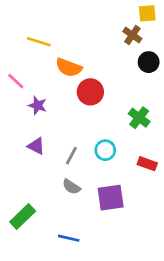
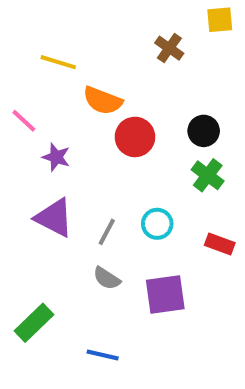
brown cross: (132, 35) -> (169, 48), moved
black circle: (149, 62) -> (204, 131), moved
purple triangle: (36, 146) -> (54, 218), size x1.5

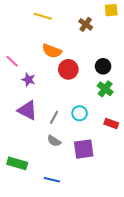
yellow line: (58, 62) -> (43, 16), moved
green rectangle: (34, 323) -> (17, 163), turned 60

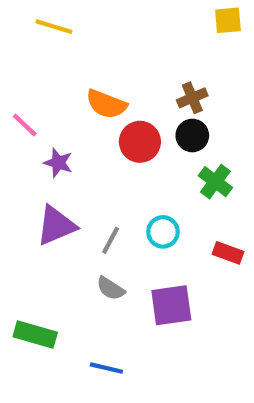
yellow line: (43, 16) -> (54, 27), moved
brown cross: (86, 24) -> (192, 98), moved, turned 32
black circle: (103, 66) -> (192, 136), moved
purple triangle: (27, 110) -> (56, 226), turned -50

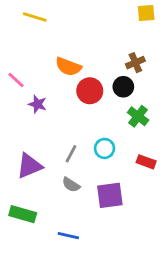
brown cross: (192, 98) -> (135, 63), moved
purple triangle: (56, 226) -> (29, 166), moved

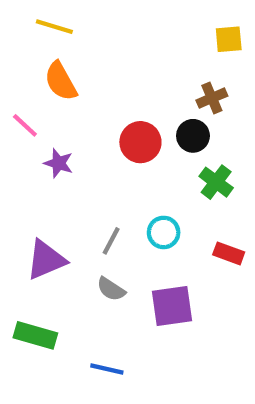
yellow square: (146, 13) -> (229, 39), moved
orange semicircle: (68, 67) -> (61, 81), moved, turned 40

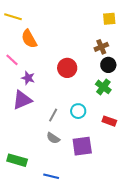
yellow line: (54, 27) -> (13, 17), moved
black circle: (193, 136) -> (108, 65), moved
purple triangle: (46, 260) -> (22, 100), moved

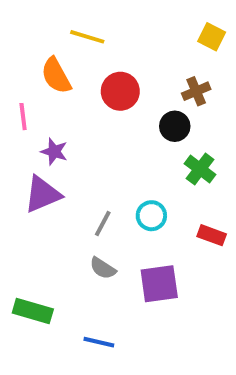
yellow line: (13, 17) -> (87, 37), moved
yellow square: (109, 19) -> (212, 37), turned 32
pink line: (12, 60) -> (23, 117), turned 40
black circle: (108, 65) -> (175, 126), moved
red circle: (67, 68) -> (120, 91), moved

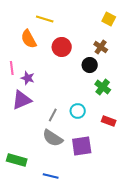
brown cross: (196, 91) -> (101, 47), turned -32
pink line: (23, 117) -> (12, 68), moved
gray semicircle: (103, 268) -> (53, 138), size x1.5

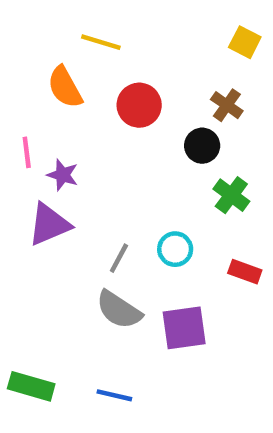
green rectangle: (17, 160) -> (31, 386), moved

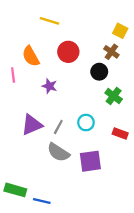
yellow square: (245, 42) -> (120, 31), moved
orange semicircle: (65, 87) -> (31, 56), moved
purple star: (63, 175) -> (50, 86), moved
purple triangle: (49, 224) -> (32, 125), moved
blue line: (114, 395) -> (42, 201), moved

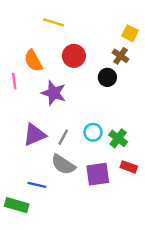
purple star: (50, 86) -> (54, 93), size x1.5
green cross: (114, 96) -> (118, 138), moved
red rectangle: (120, 134) -> (129, 167), moved
blue line: (42, 201) -> (37, 185), moved

